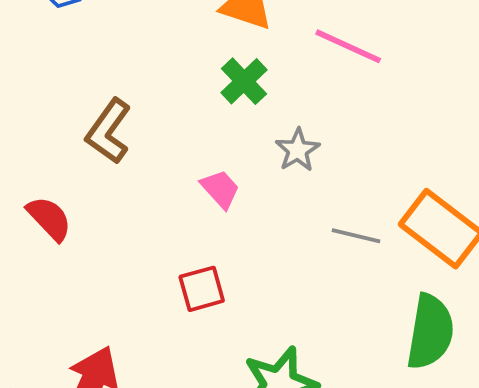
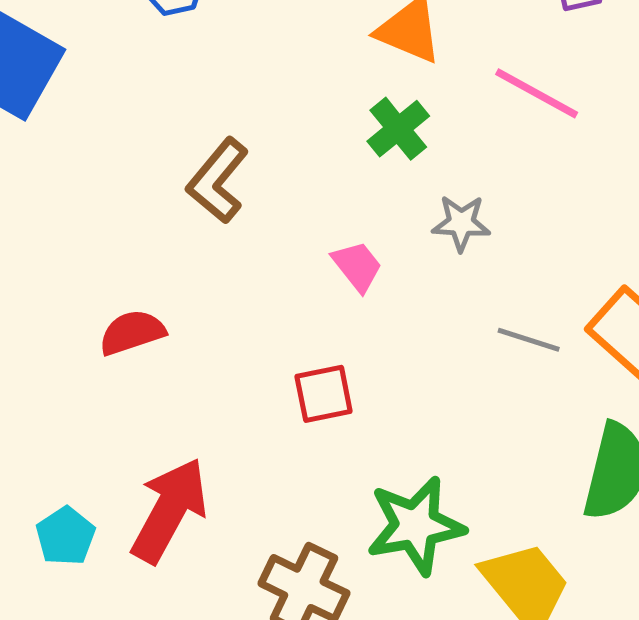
gray star: (298, 150) -> (461, 223), turned 30
red semicircle: (49, 218) -> (132, 332), moved, turned -69

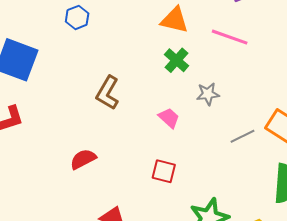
gray line: (529, 340) -> (242, 136), turned -35
red square: (324, 394) -> (164, 171), turned 35

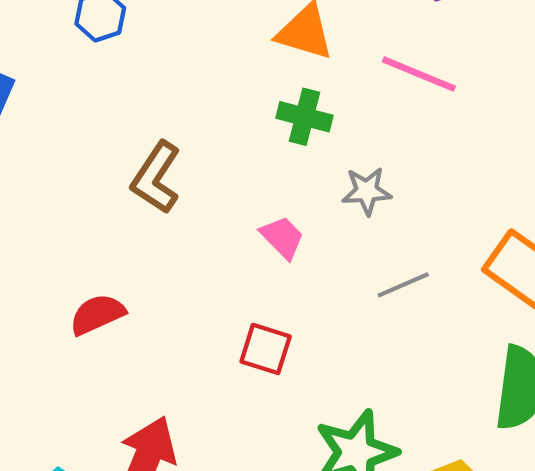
green cross: (177, 60) -> (305, 117), turned -30
gray line: (242, 136) -> (403, 285), moved

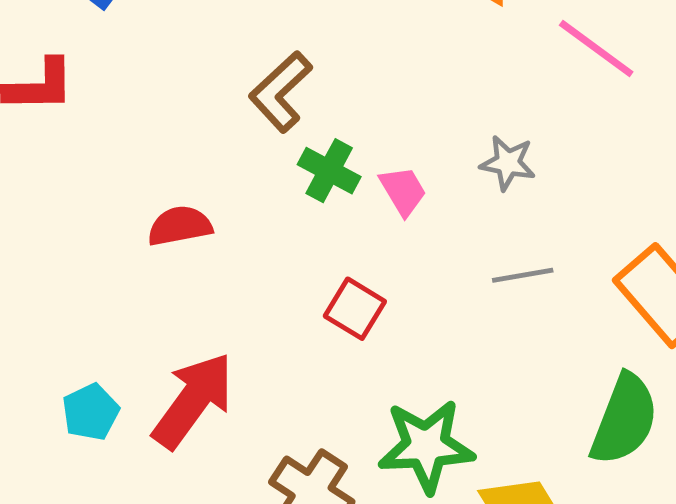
green cross: (305, 117) -> (329, 171), moved

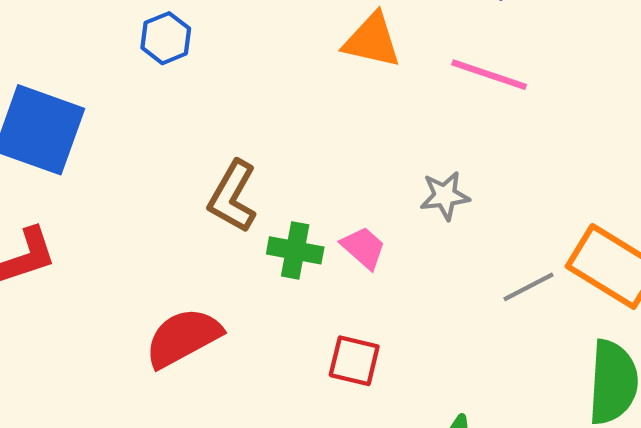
red semicircle: (180, 226) -> (183, 338), size x1.4
gray line: (523, 275) -> (529, 287), moved

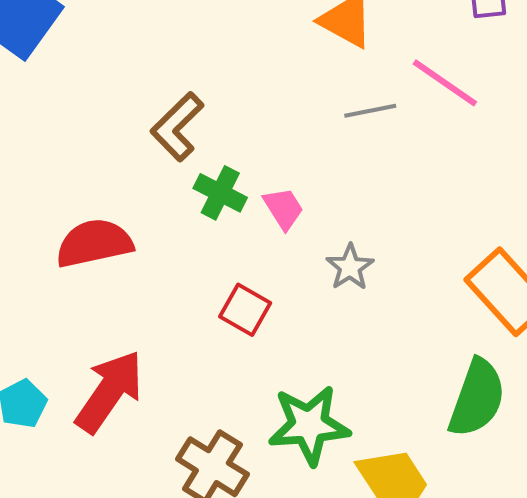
gray star: (445, 196) -> (350, 267), moved, turned 30
gray line: (529, 287) -> (370, 111), moved

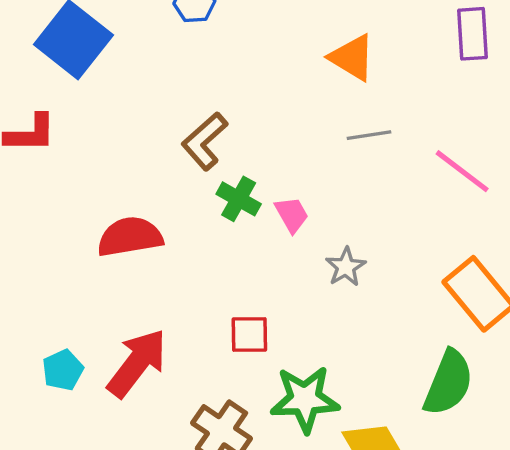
pink line: (445, 83) -> (462, 171), moved
red square: (245, 310) -> (249, 335), moved, turned -33

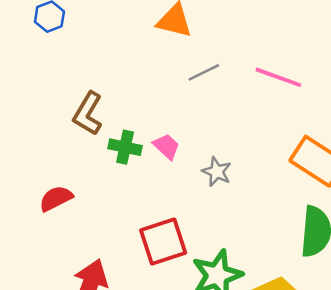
red semicircle: (130, 237) -> (56, 198), size x0.7
red square: (249, 335) -> (163, 242), size x1.5

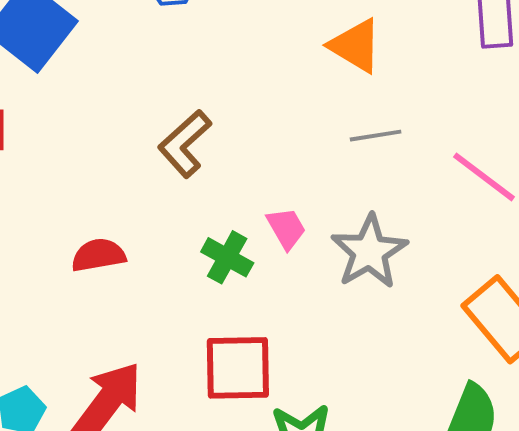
green cross: (125, 147) -> (227, 257), moved
gray star: (217, 172) -> (369, 252), moved, size x1.6

